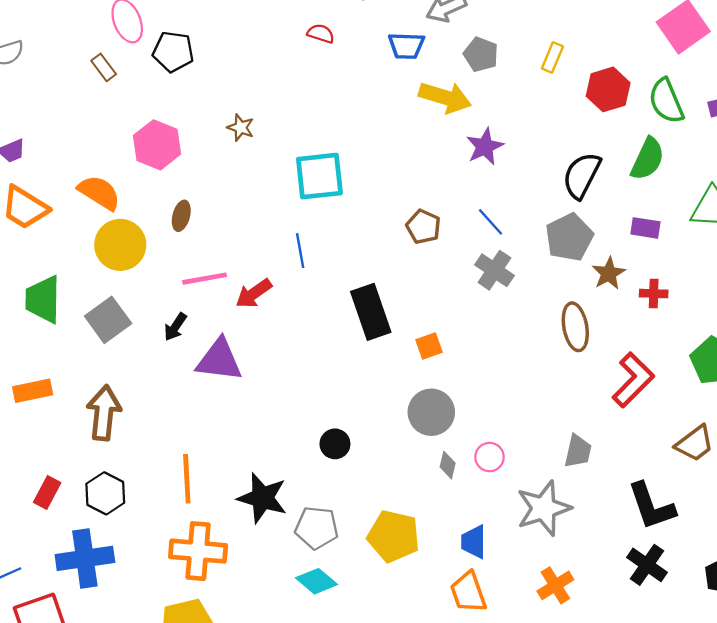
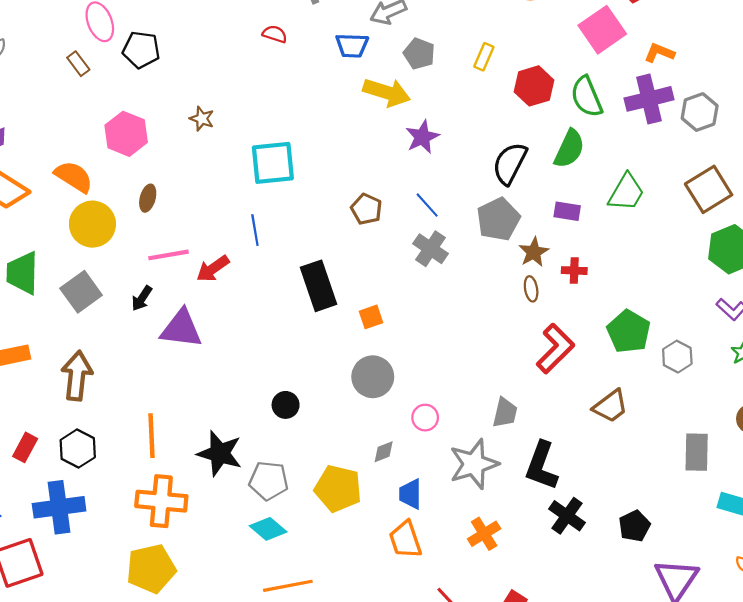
brown ellipse: (575, 327) -> (531, 289), moved, size x0.6
gray diamond: (448, 465) -> (384, 452), moved, turned 55
black L-shape: (651, 506) -> (542, 466), moved, turned 39

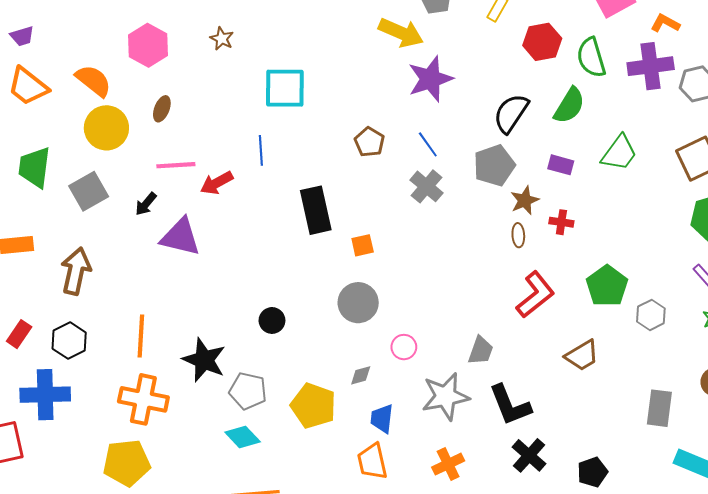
purple star: (422, 137) -> (430, 79), size x1.4
black L-shape: (542, 466) -> (510, 405), turned -48

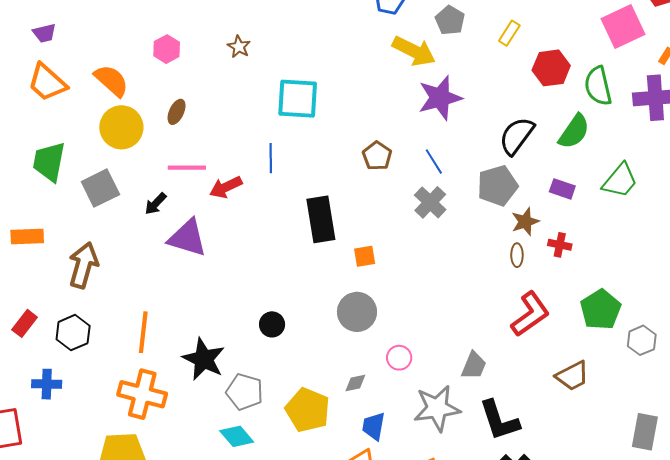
pink hexagon: (148, 45) -> (167, 49), size x0.7
blue cross: (45, 395) -> (47, 384), size x0.6

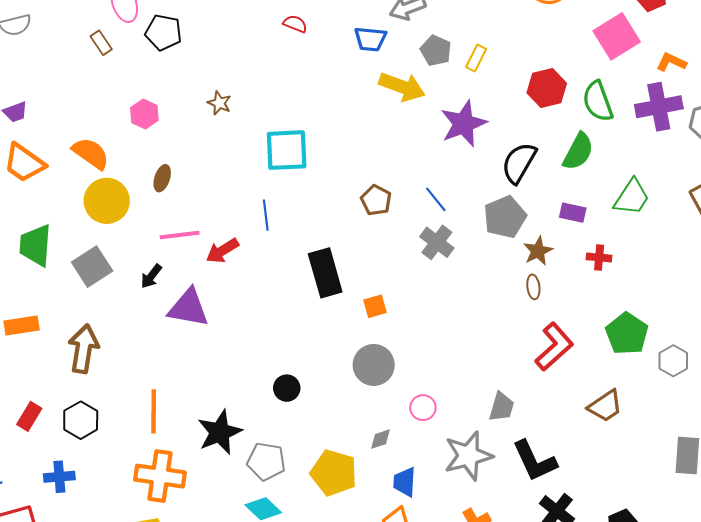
yellow rectangle: (509, 33) -> (476, 58), moved
purple star: (440, 98) -> (464, 124), moved
red cross: (560, 245) -> (599, 257), moved
black star: (204, 359) -> (220, 432), turned 30

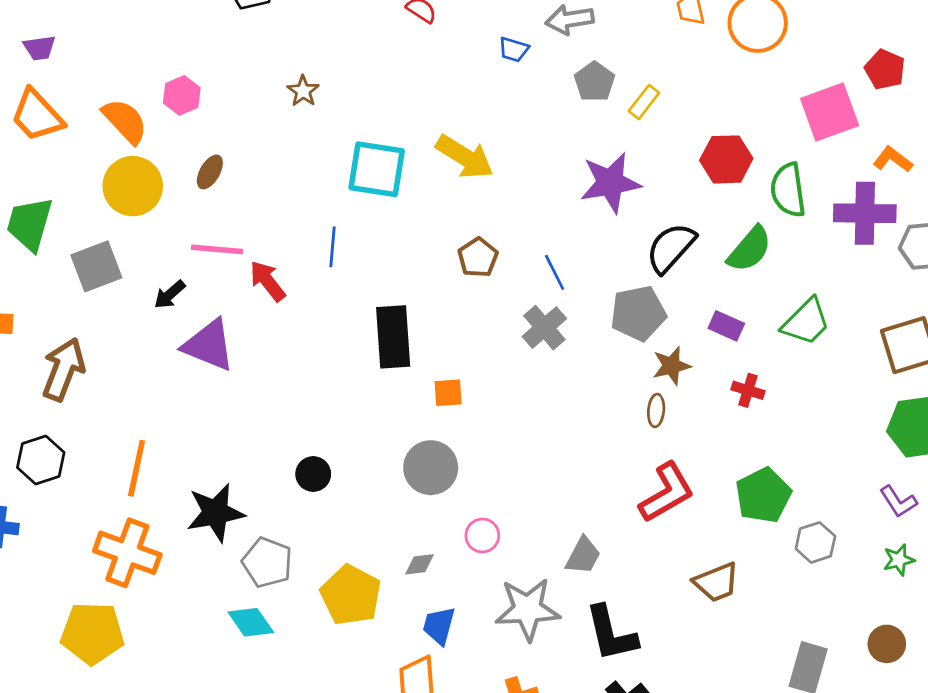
blue trapezoid: (370, 39) -> (514, 49), size x0.7
yellow arrow: (402, 87) -> (465, 157), moved
pink hexagon: (144, 114) -> (182, 95), moved
red arrow: (222, 251) -> (267, 281), turned 72

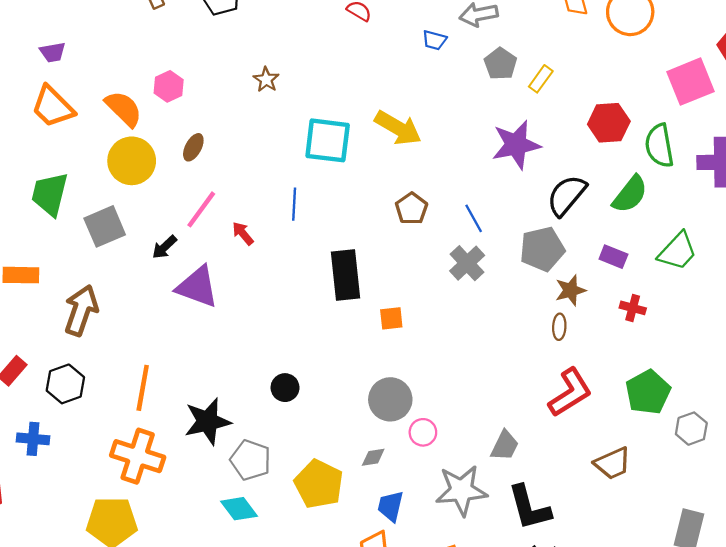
pink line: (217, 249) -> (201, 209), turned -57
red arrow: (267, 281) -> (243, 233), size x0.7
gray circle: (431, 468) -> (390, 399), moved

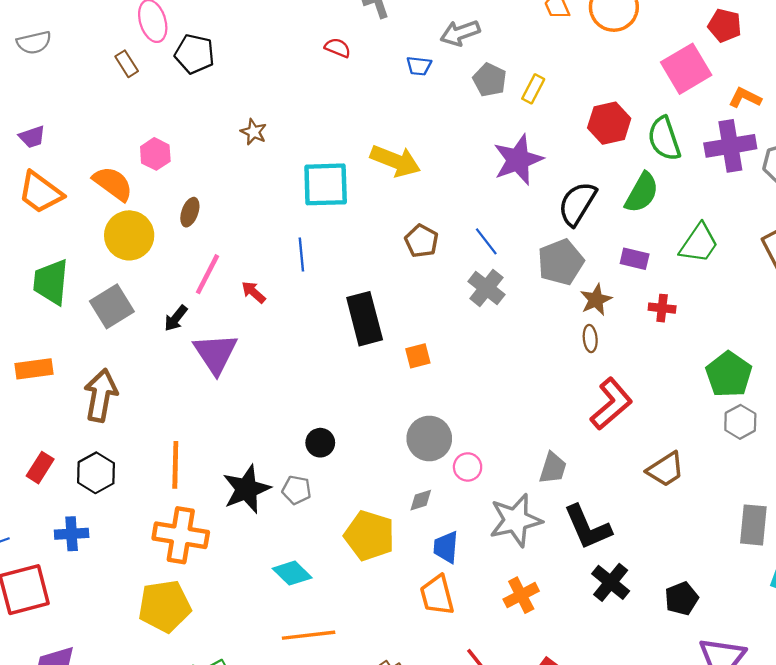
purple triangle: (197, 287) -> (215, 354), turned 45
green pentagon: (648, 392) -> (729, 374), moved
gray pentagon: (251, 460) -> (297, 490), moved, size x0.7

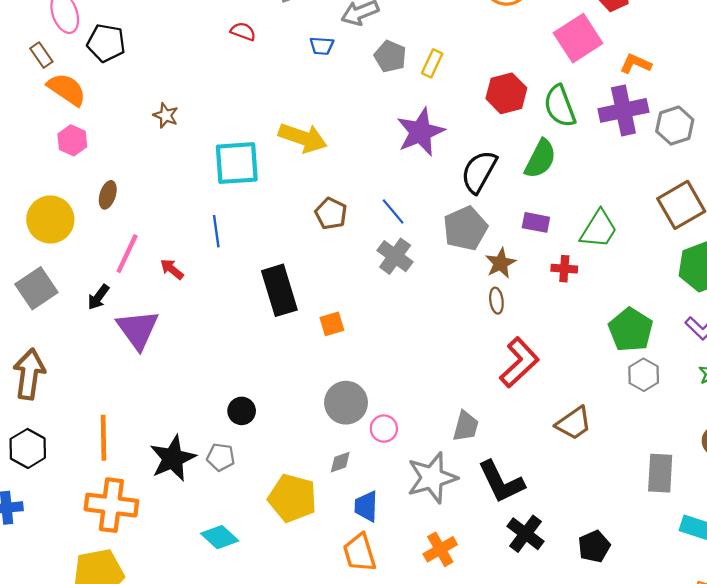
orange semicircle: (113, 184) -> (67, 89), moved
green trapezoid: (699, 243) -> (599, 229), moved

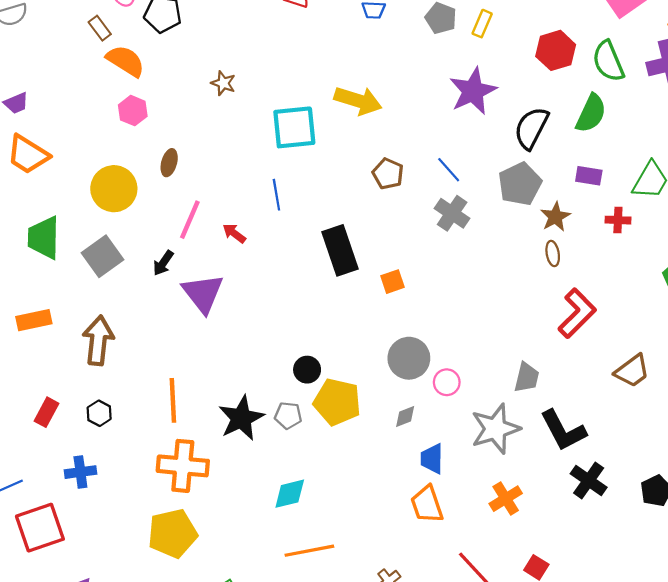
black hexagon: (28, 448) -> (99, 413), size x0.7
yellow pentagon: (292, 498) -> (337, 402), moved
cyan diamond: (220, 537) -> (290, 494), turned -54

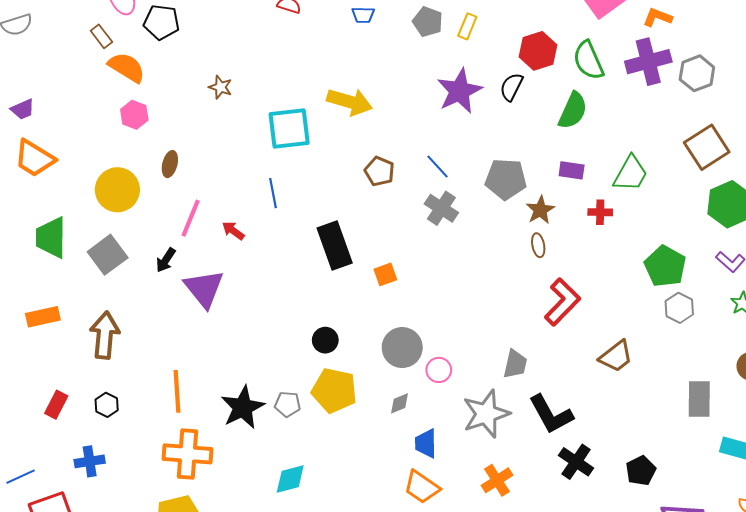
black semicircle: (531, 128) -> (511, 87), moved, size x0.7
gray pentagon: (520, 184) -> (506, 179), turned 30
black circle: (307, 370) -> (325, 340), moved
orange trapezoid: (427, 504) -> (422, 487), turned -36

